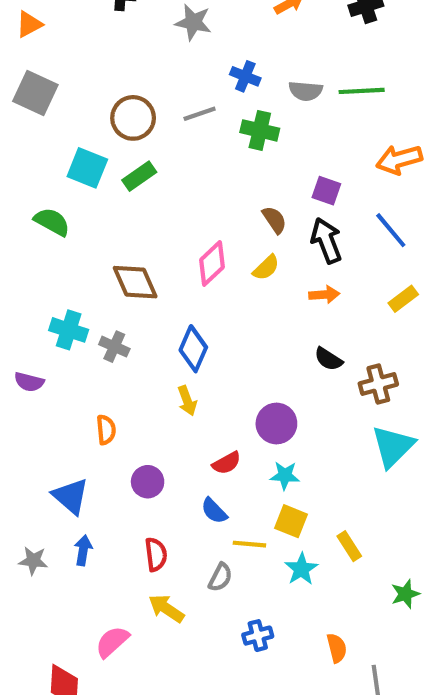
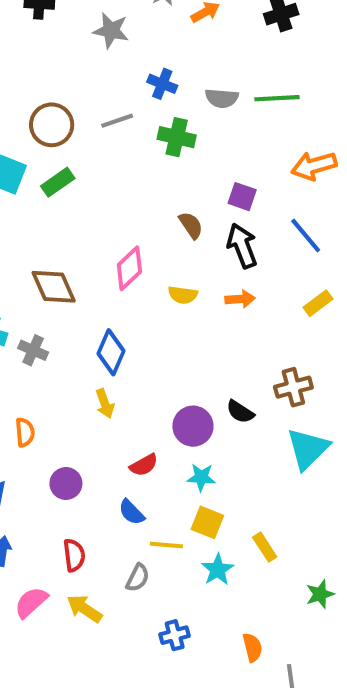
yellow semicircle: (266, 268) -> (183, 295), moved, turned 52
black semicircle: (328, 359) -> (240, 412), moved
pink semicircle: (112, 642) -> (31, 602), moved

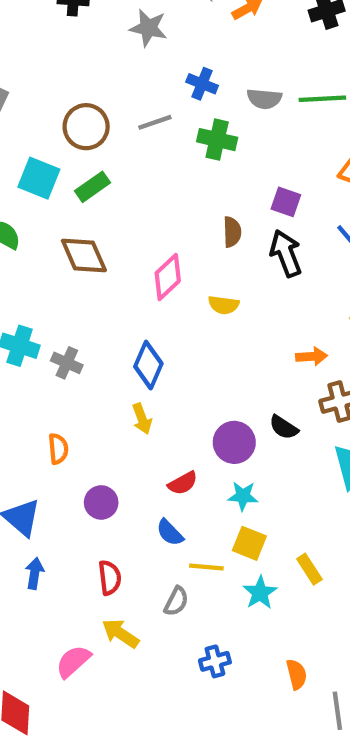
brown semicircle: (191, 225) -> (232, 232), turned 32
brown diamond: (54, 287) -> (84, 256), moved
orange arrow: (240, 299) -> (312, 356), moved
pink semicircle: (31, 602) -> (73, 661), moved

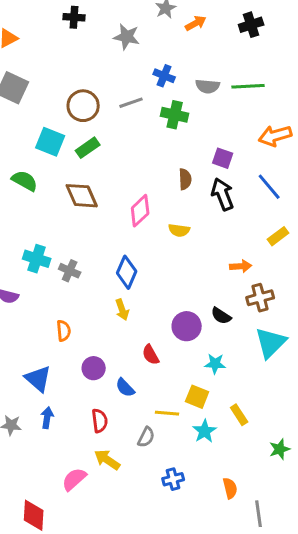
red semicircle: (183, 483) -> (151, 355), turned 90
cyan star: (243, 496) -> (215, 364), moved
blue semicircle: (170, 533) -> (125, 388), moved

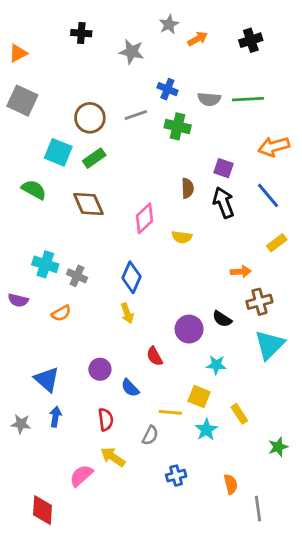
orange semicircle: (64, 331) -> (61, 313), moved, turned 66

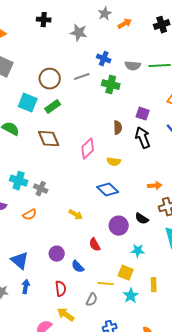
blue diamond: (132, 277) -> (108, 190), moved, turned -70
yellow arrow: (127, 313) -> (76, 215), turned -40
yellow rectangle: (239, 414) -> (154, 285), turned 32

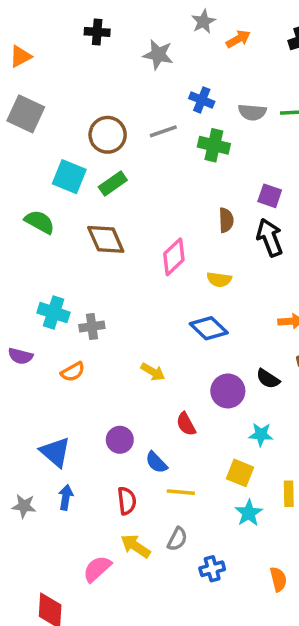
gray cross: (41, 189) -> (92, 327), turned -32
yellow line: (106, 284) -> (181, 492), moved
gray semicircle: (92, 300) -> (177, 539), moved

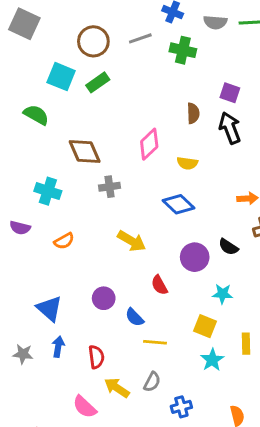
brown diamond: (106, 239) -> (85, 151), moved
gray cross: (92, 327) -> (110, 187), moved
yellow arrow: (153, 372) -> (132, 241), size x1.4
red semicircle: (127, 501) -> (96, 357), moved
pink semicircle: (97, 569) -> (85, 407), turned -95

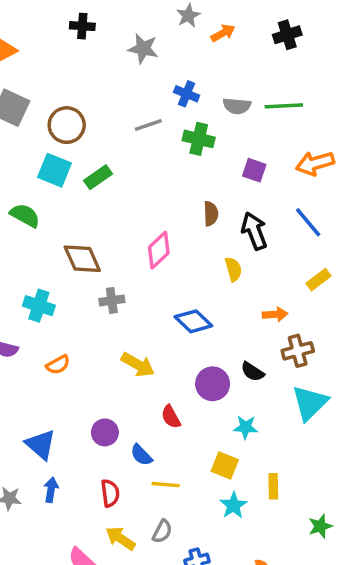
brown circle: (93, 41) -> (67, 125), moved
purple square: (230, 93) -> (254, 170), moved
yellow semicircle: (187, 163) -> (233, 269), moved, turned -114
red semicircle: (96, 357) -> (110, 493), moved

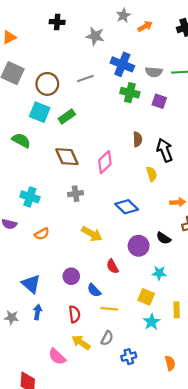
blue cross: (187, 94) -> (122, 64), size x1.5
gray line: (148, 125) -> (85, 78), moved
purple square: (254, 170) -> (159, 101), moved
brown diamond: (82, 259) -> (67, 157), moved

